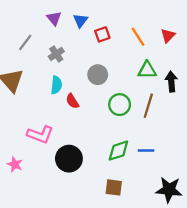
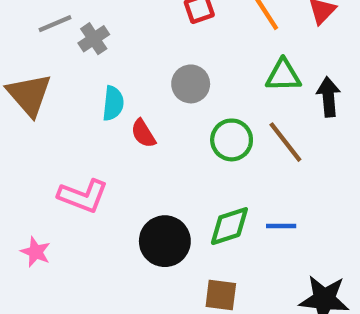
gray line: (25, 42) -> (55, 24), turned 30
gray cross: (56, 54) -> (94, 39), moved
brown line: (148, 106) -> (285, 142), turned -55
black circle: (69, 159) -> (165, 241), moved

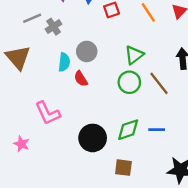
green triangle: (283, 75) -> (134, 55), moved, turned -36
gray circle: (191, 84) -> (87, 51), moved
pink L-shape: (83, 196) -> (48, 113), turned 44

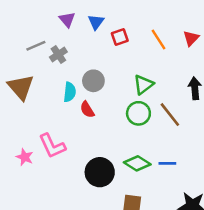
green diamond: (128, 130) -> (137, 163), turned 50
pink star: (21, 144) -> (25, 157), moved

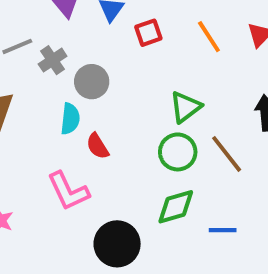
gray circle: (93, 81) -> (92, 82), moved
pink L-shape: (52, 146) -> (68, 191), moved
green diamond: (137, 163) -> (176, 207), moved, turned -48

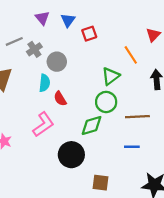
orange line: (209, 37) -> (131, 55), moved
brown line: (227, 154) -> (137, 117), moved, turned -55
pink L-shape: (68, 191) -> (43, 124), turned -100
green diamond: (176, 207) -> (92, 126), moved

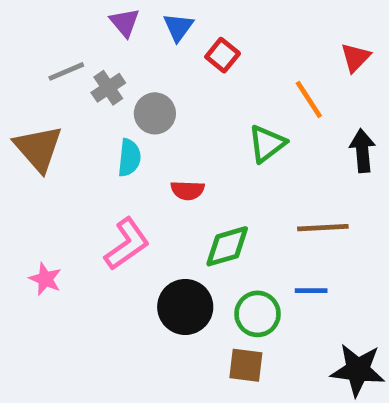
red square: (89, 34) -> (223, 55), turned -32
red semicircle: (60, 99) -> (188, 190), moved, turned -56
green circle: (106, 102) -> (258, 314), moved

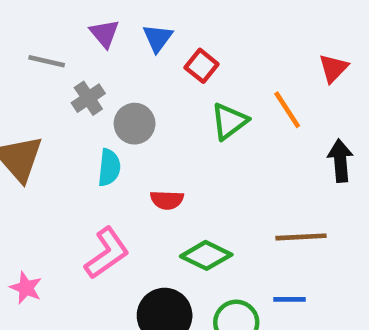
gray line: (66, 71) -> (47, 61), moved, turned 36
green triangle: (267, 144) -> (229, 121), moved
green diamond: (227, 246) -> (206, 255), turned 42

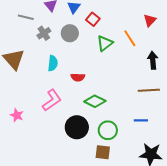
gray circle: (135, 124) -> (70, 33), moved
brown line: (301, 237) -> (149, 90), moved
blue line: (289, 299) -> (141, 120), moved

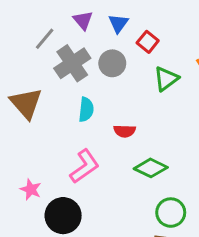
gray line: (26, 17) -> (45, 39), turned -63
gray cross: (44, 33) -> (72, 63), size x1.6
black circle: (77, 127) -> (63, 216), moved

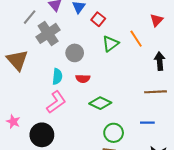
gray circle: (112, 63) -> (75, 53), moved
cyan semicircle: (86, 109) -> (57, 76), moved
pink star: (31, 189) -> (13, 122), moved

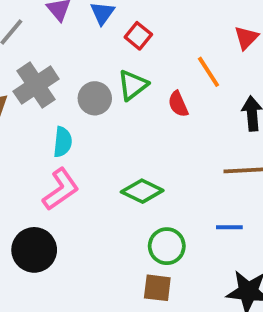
gray cross: (48, 33) -> (36, 85), moved
green triangle: (110, 44) -> (133, 85), moved
red semicircle: (83, 79) -> (178, 104), moved, turned 64

